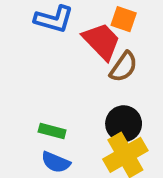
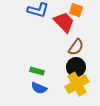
brown semicircle: (124, 67) -> (76, 47), moved

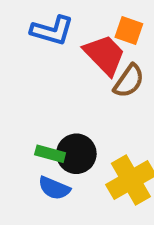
brown semicircle: (76, 47) -> (129, 81), moved
black circle: (76, 67) -> (76, 154), moved

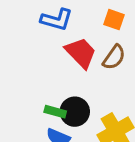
red trapezoid: (105, 55) -> (81, 53), moved

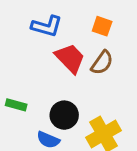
green rectangle: (55, 112) -> (16, 105), moved

